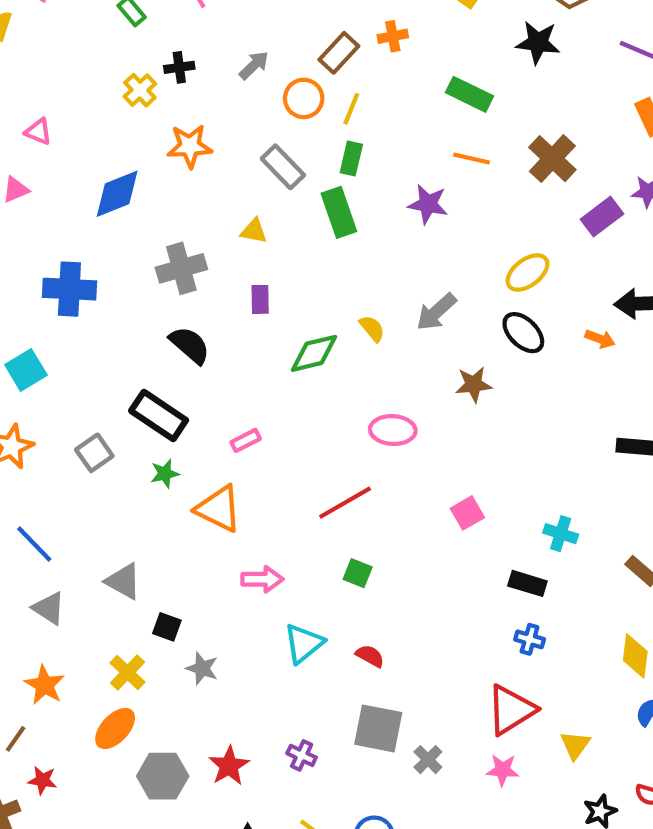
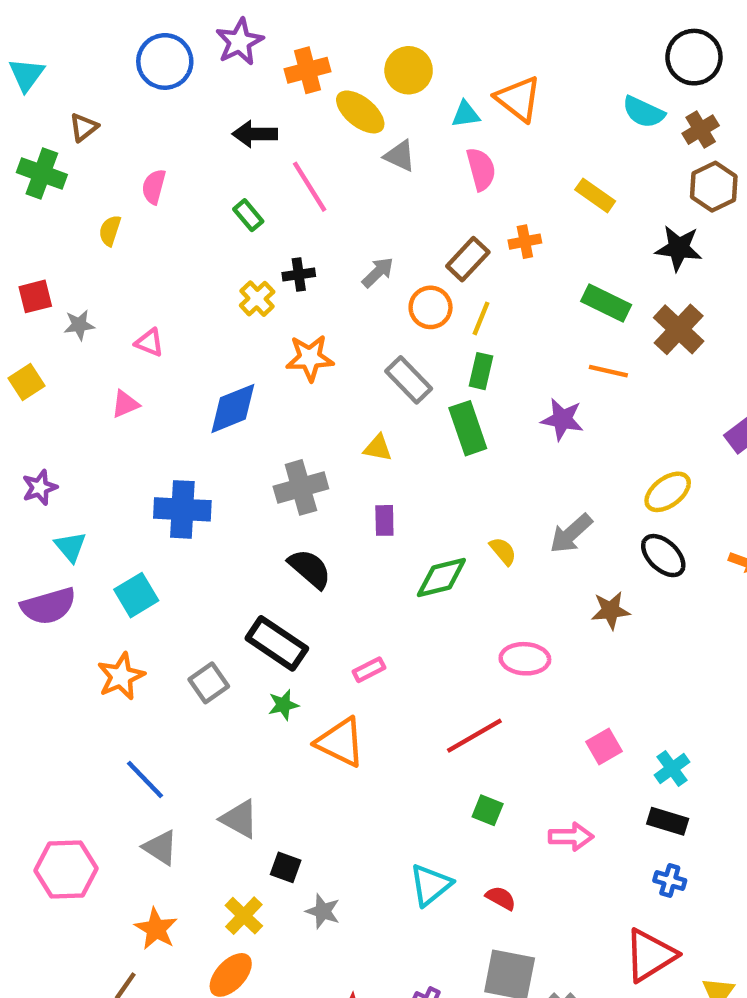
brown cross: (552, 159) -> (679, 329), moved
cyan cross: (561, 534) -> (672, 769), moved, turned 36
pink arrow: (262, 579) -> (571, 837), moved

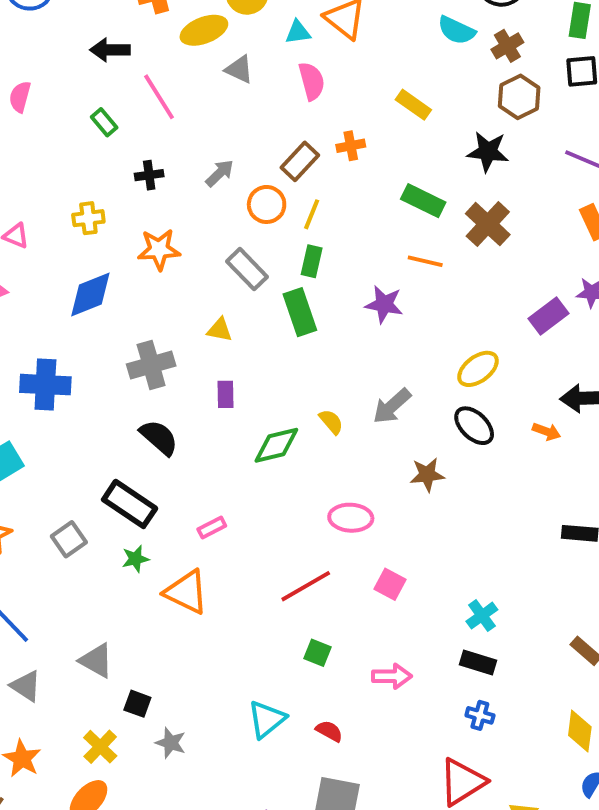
yellow ellipse: (360, 112) -> (204, 30), turned -60
yellow cross: (257, 299) -> (88, 218), moved, turned 36
pink square: (604, 747) -> (390, 584), moved, turned -32

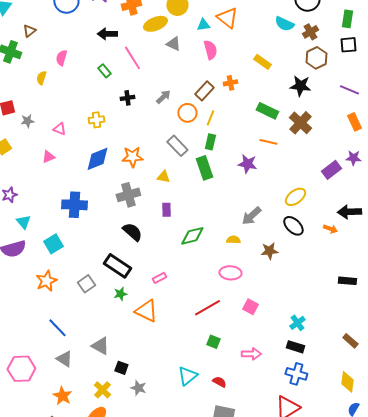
orange star: (159, 249) -> (132, 157), moved
yellow semicircle: (331, 422) -> (233, 240), moved, turned -48
blue cross: (480, 715) -> (296, 374), size x1.5

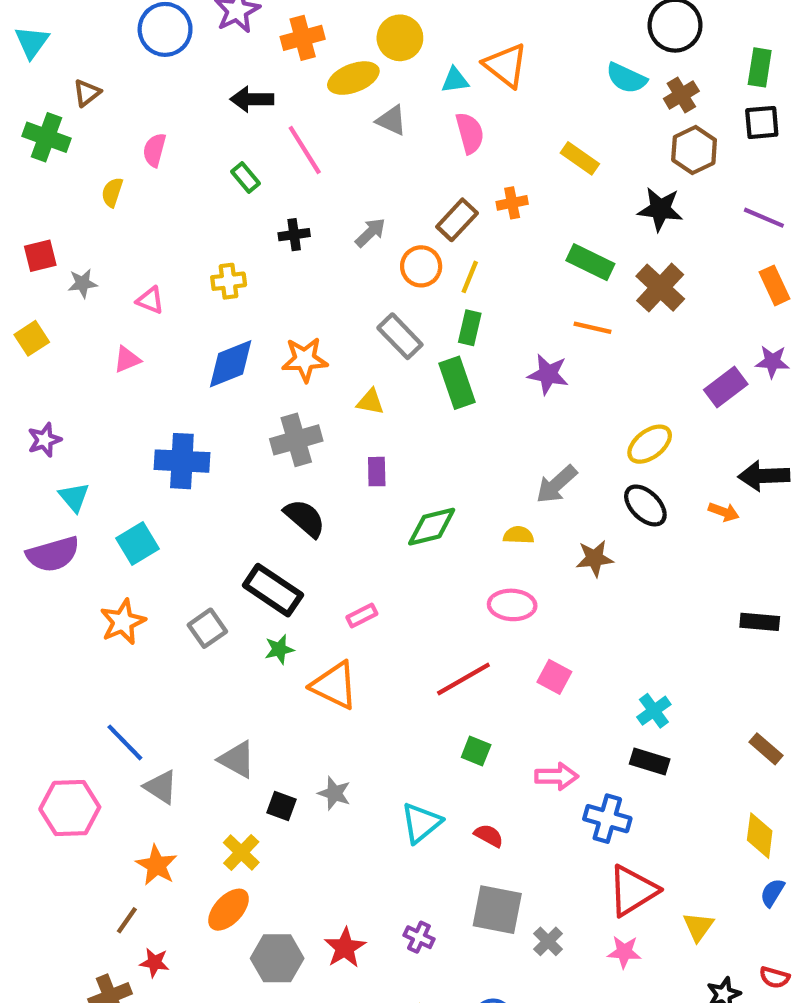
blue line: (57, 328) -> (125, 742), moved
blue cross: (296, 374) -> (607, 819), moved
gray star: (138, 388) -> (334, 793), moved

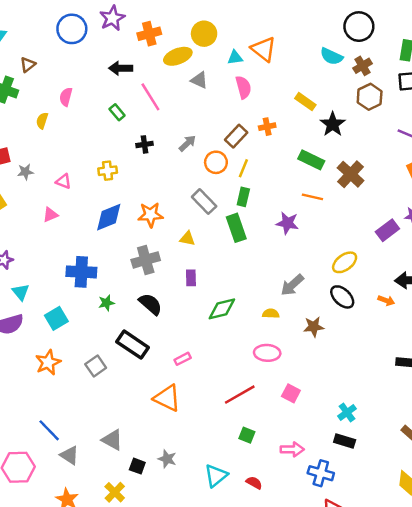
black star: (660, 209) -> (333, 124), moved, turned 30
green star: (279, 649) -> (106, 303), moved

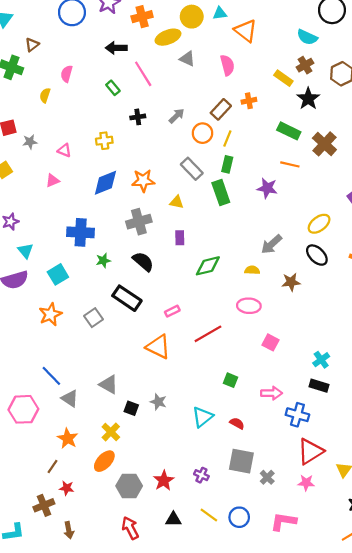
cyan triangle: (235, 57) -> (220, 13), moved
brown cross: (362, 66) -> (305, 65), moved
red line: (240, 395) -> (208, 334), moved

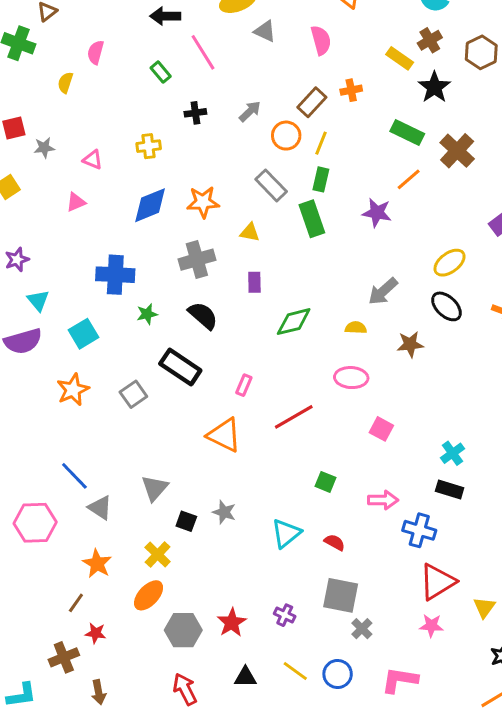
orange line: (290, 164) -> (409, 179), turned -54
pink rectangle: (172, 311) -> (244, 385), turned -40
gray triangle: (109, 385) -> (155, 488), turned 42
gray cross: (267, 477) -> (362, 629), moved

